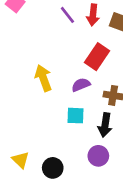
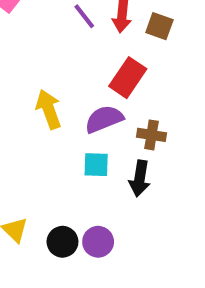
purple semicircle: (81, 85) -> (104, 119), size x1.4
purple circle: (98, 156) -> (98, 242), moved

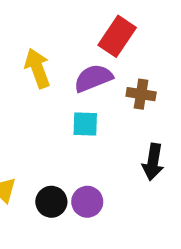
black arrow: (140, 178) -> (153, 162), moved

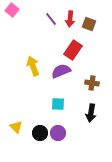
brown cross: (141, 94) -> (92, 83), moved
cyan square: (85, 124) -> (58, 104), moved

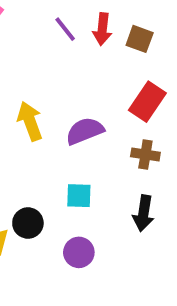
red rectangle: (73, 50) -> (147, 102), moved
black circle: (40, 133) -> (28, 223), moved

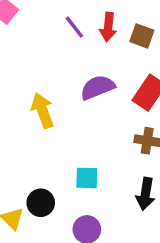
purple semicircle: (85, 131) -> (98, 87), moved

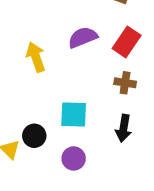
cyan square: (87, 178) -> (74, 115), size x1.4

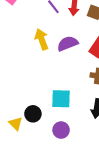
yellow arrow: (36, 57) -> (42, 39), moved

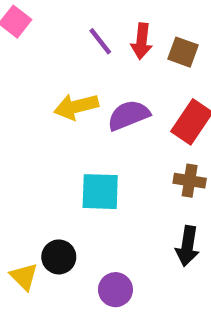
yellow arrow: (42, 39) -> (76, 107), turned -84
cyan square: (61, 99) -> (100, 192), moved

